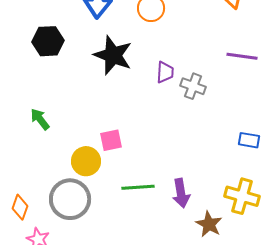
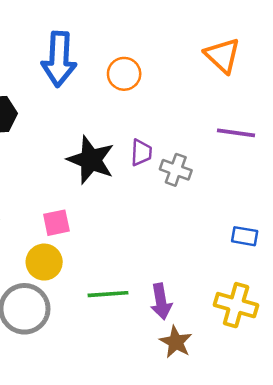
black star: (113, 55) -> (91, 160), moved
pink square: (111, 140) -> (56, 223), moved
brown star: (209, 224) -> (176, 342), moved

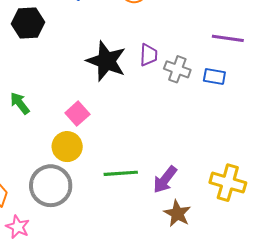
pink square: (56, 223) -> (77, 114), turned -30
blue rectangle: (245, 236) -> (214, 77), moved
purple arrow: (161, 301) -> (165, 180), turned 48

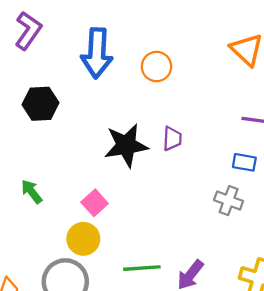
black star: (106, 61) -> (126, 145), turned -30
gray cross: (177, 69) -> (229, 201), moved

